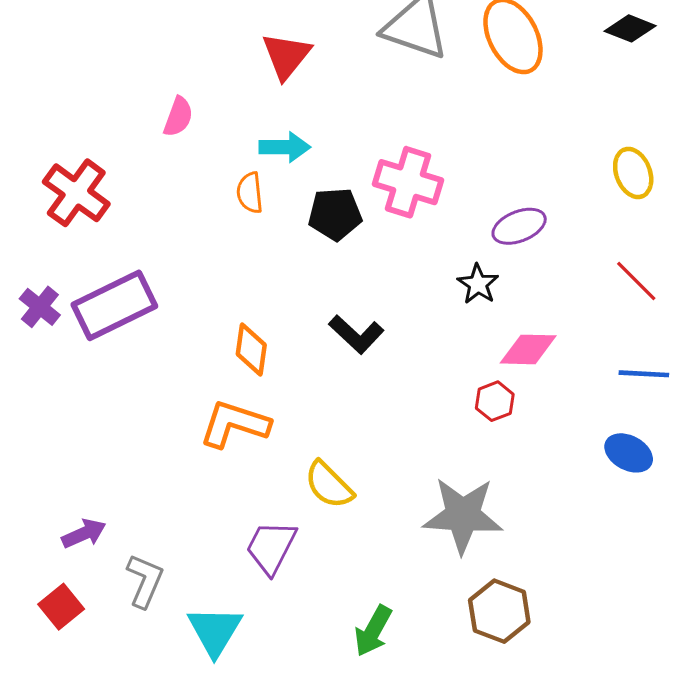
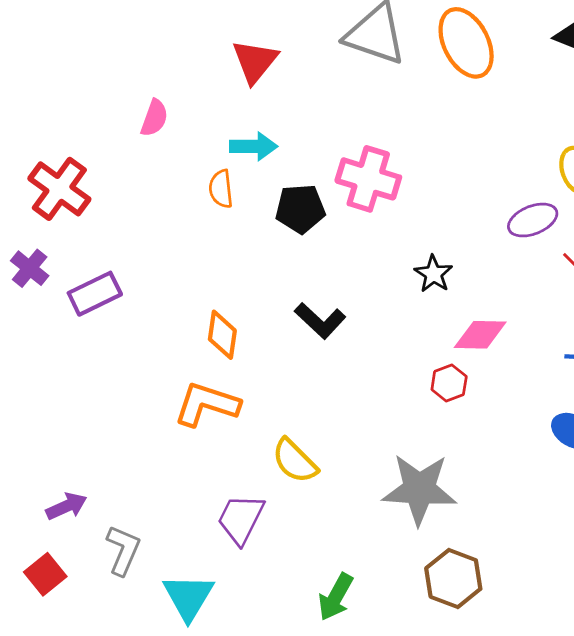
purple ellipse: (519, 226) -> (533, 220), moved
purple rectangle: (114, 305) -> (95, 294), size x0.7
purple cross: (40, 307) -> (30, 268), moved

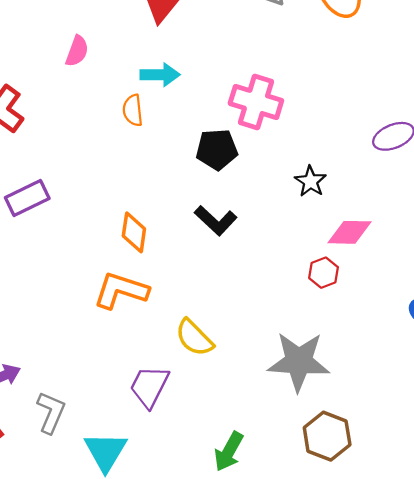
black pentagon: (300, 209) -> (217, 149), moved

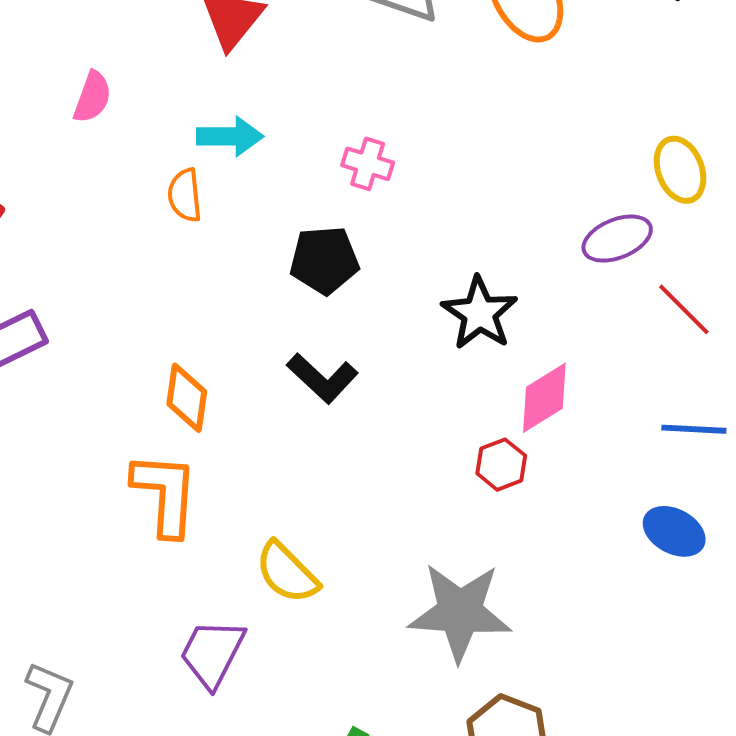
pink cross: (256, 102) -> (368, 164), moved, size x0.6
black star: (310, 181) -> (480, 313), size x1.4
pink diamond: (350, 232) -> (544, 398), turned -33
orange L-shape: (121, 290) -> (165, 494), turned 76

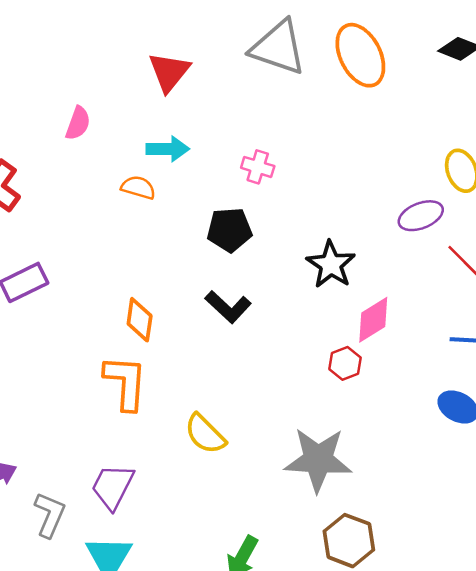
orange semicircle: (185, 195) -> (138, 187), turned 112
purple trapezoid: (212, 653) -> (113, 487), moved

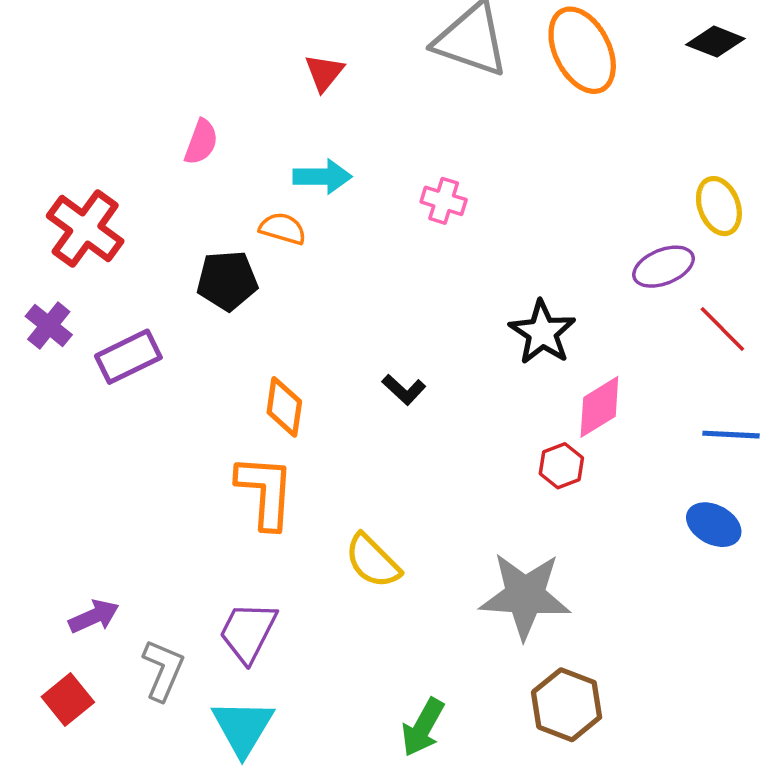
red triangle: (169, 72) -> (324, 73), size x0.7
black pentagon: (229, 230) -> (227, 280), moved
black L-shape: (228, 307) -> (404, 390), size x0.7

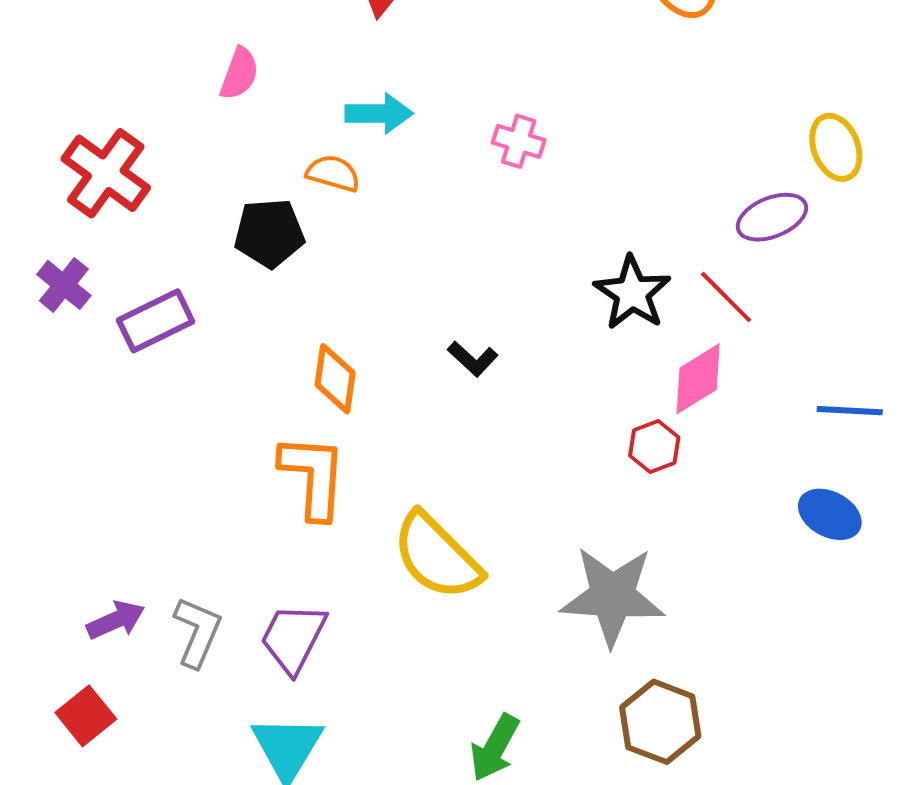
red line: (722, 329) -> (726, 297), moved
yellow semicircle: (373, 561) -> (437, 556), size x1.4
gray L-shape: (163, 670) -> (197, 632), moved

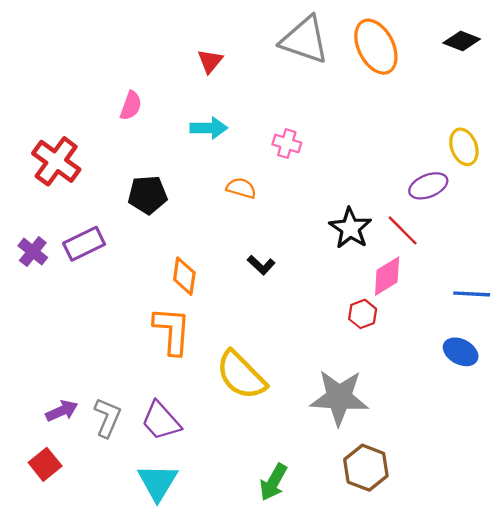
orange semicircle: (333, 173) -> (241, 188), moved
purple cross: (64, 285) -> (33, 252), moved
purple trapezoid: (293, 638) -> (161, 421), turned -69

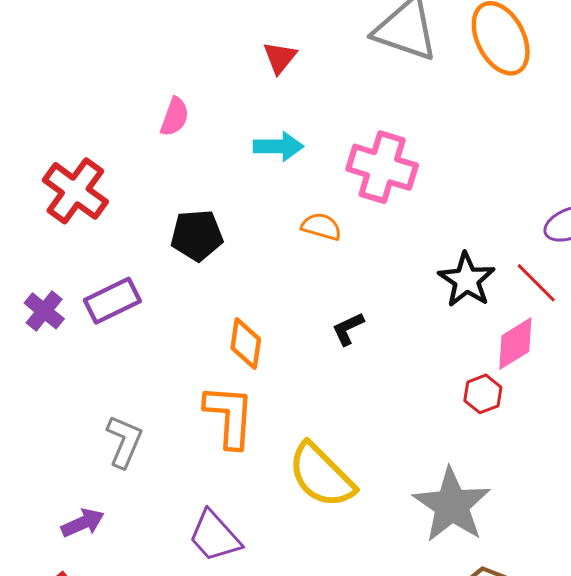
pink cross: (287, 144) -> (382, 167), size x1.8
black L-shape: (261, 265) -> (348, 329), turned 112
gray star: (339, 397) -> (452, 505), turned 30
gray L-shape: (107, 418) -> (124, 441), moved

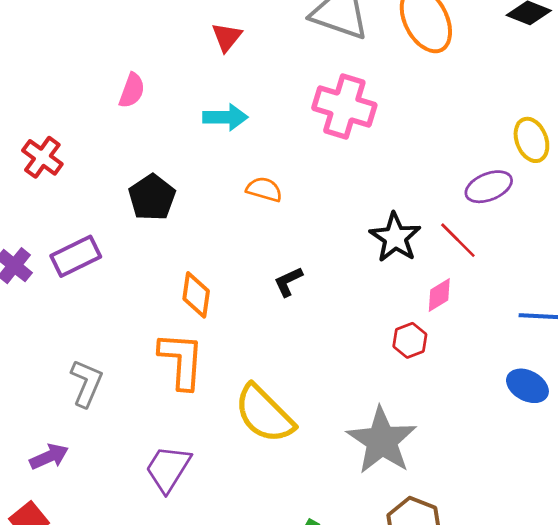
pink cross: (382, 167) -> (344, 107), moved
red cross: (75, 191) -> (42, 157), size x0.7
black pentagon: (197, 235) -> (152, 197), turned -30
pink diamond: (515, 344) -> (439, 295), size x0.7
purple trapezoid: (215, 536) -> (168, 469), turned 74

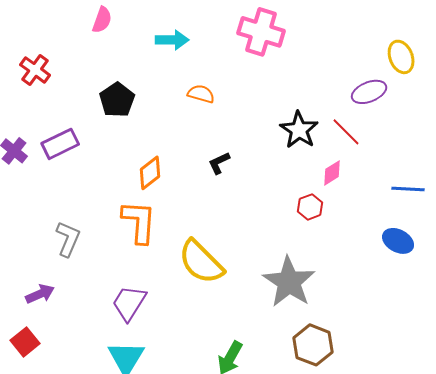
orange diamond: (196, 295) -> (150, 173), turned 44

